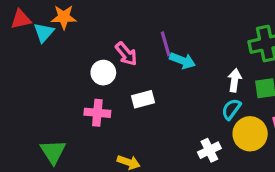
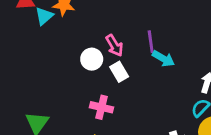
white rectangle: (143, 99) -> (119, 72), moved, turned 66
pink cross: (97, 113) -> (102, 107), moved

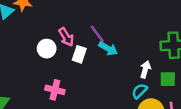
purple line: (151, 42) -> (97, 34), turned -30
white rectangle: (119, 72) -> (79, 54), moved, turned 49

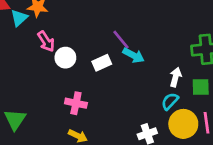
pink arrow: (66, 37) -> (46, 41), moved
white rectangle: (79, 54) -> (102, 63), turned 49

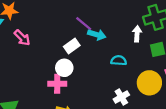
white circle: (65, 58) -> (64, 68), moved
white arrow: (176, 77) -> (137, 34), moved
cyan semicircle: (170, 101) -> (119, 60), moved, turned 63

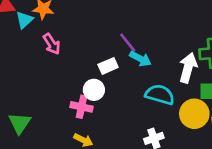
white arrow: (137, 34) -> (188, 68), size x1.5
cyan semicircle: (119, 60) -> (160, 95), size x1.5
yellow circle: (149, 83) -> (194, 114), moved

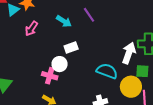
purple line: (128, 43) -> (89, 15), moved
pink arrow: (52, 44) -> (31, 29), turned 63
cyan arrow: (140, 59) -> (64, 21), moved

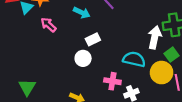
pink arrow: (31, 29) -> (48, 25), turned 105
green square: (142, 71) -> (171, 55), turned -32
pink cross: (50, 76) -> (112, 81), moved

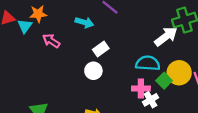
white arrow: (155, 37) -> (166, 36), turned 50
green square: (171, 55) -> (164, 81), moved
pink cross: (112, 81) -> (141, 88), moved

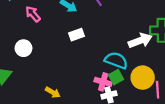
white circle: (93, 71) -> (24, 48), moved
green square: (164, 81) -> (116, 77), moved

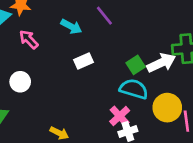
green square: (116, 77) -> (136, 65), moved
pink cross: (103, 82) -> (120, 116), turned 35

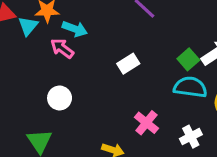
cyan arrow: (71, 27) -> (75, 29), moved
pink cross: (120, 116) -> (146, 123), moved

